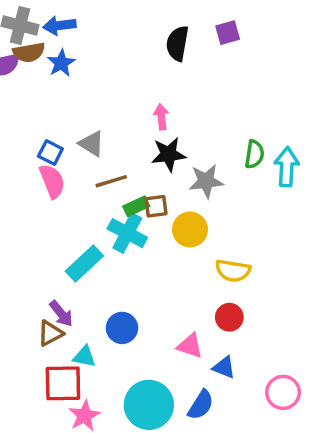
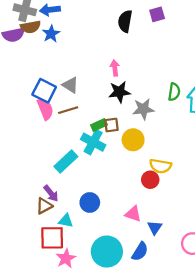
blue square: (50, 153) -> (44, 91), size x1.5
brown line: (111, 181) -> (68, 110), moved
red circle: (229, 317) -> (150, 180), moved
blue triangle: (224, 367) -> (155, 228), turned 42

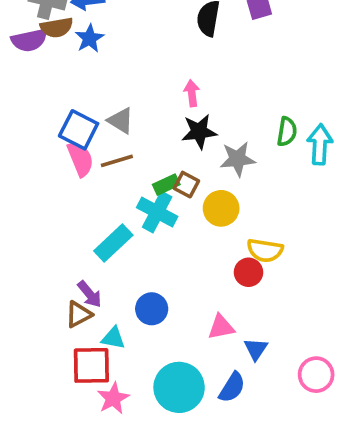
brown square: (111, 125) -> (186, 185), turned 35
pink triangle: (133, 214) -> (221, 327), turned -30

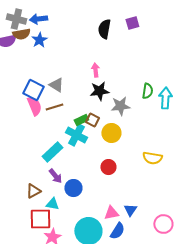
yellow semicircle: (265, 250) -> (152, 158), moved
red circle: (248, 272) -> (108, 167), moved
purple arrow: (90, 294) -> (55, 176), moved
pink triangle: (221, 327) -> (111, 213), moved

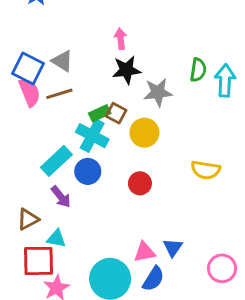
blue circle: (73, 188) -> (88, 171), moved

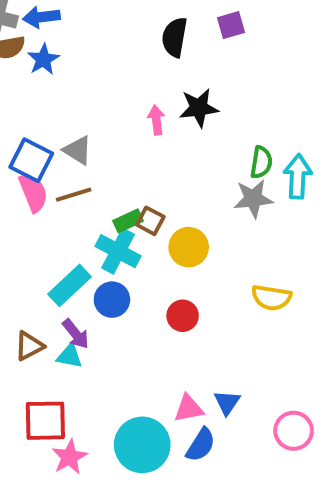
black star: (127, 70) -> (199, 108), moved
gray star: (158, 92) -> (253, 199), moved
brown triangle: (28, 219) -> (29, 346), moved
cyan triangle: (56, 239) -> (70, 356), moved

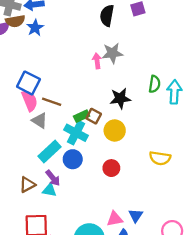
black star: (199, 108) -> (120, 98), moved
gray triangle: (78, 150) -> (40, 121), moved
brown line: (74, 195) -> (52, 102), turned 36
gray star: (253, 199) -> (112, 53), moved

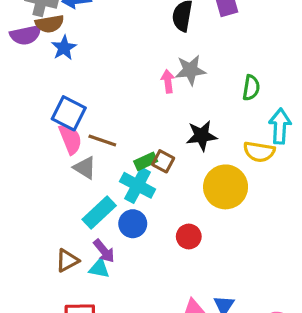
blue star: (35, 28) -> (64, 48), moved
green semicircle: (154, 84) -> (251, 88), moved
yellow circle: (115, 130) -> (226, 187), moved, size x1.4
yellow semicircle: (160, 158) -> (259, 152), moved

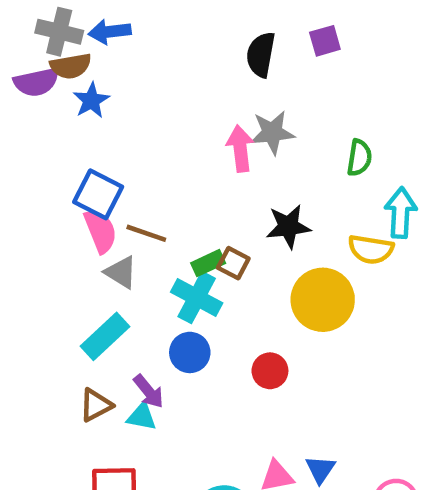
pink arrow: (168, 81) -> (240, 149), size x1.4
cyan rectangle: (99, 213) -> (105, 336), moved

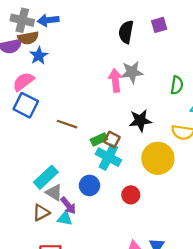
blue square: (98, 194) -> (26, 105), moved
pink semicircle: (100, 231) -> (23, 82), moved, turned -105
gray triangle: (121, 272) -> (54, 193), moved
cyan cross: (197, 297) -> (108, 157), moved

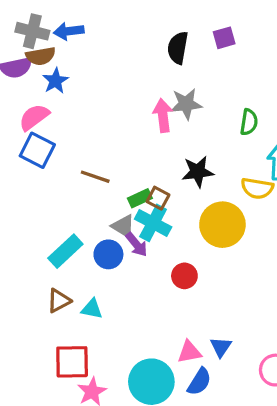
blue circle: (89, 185) -> (108, 254), moved
gray triangle: (54, 193) -> (123, 226), moved
purple arrow: (68, 206) -> (136, 244), moved

